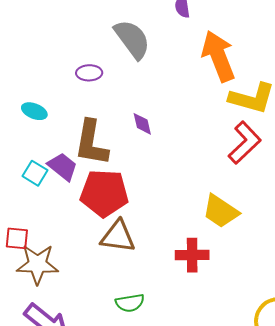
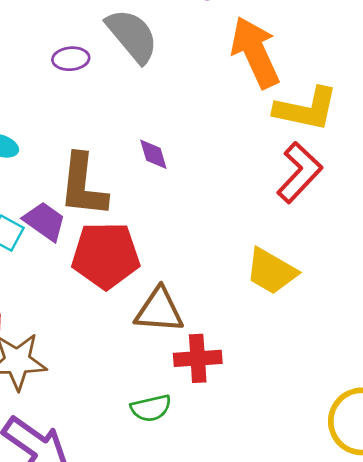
purple ellipse: (89, 73) -> (71, 59), moved
brown triangle: (118, 236) -> (159, 310), moved
red cross: (192, 255) -> (198, 358), moved

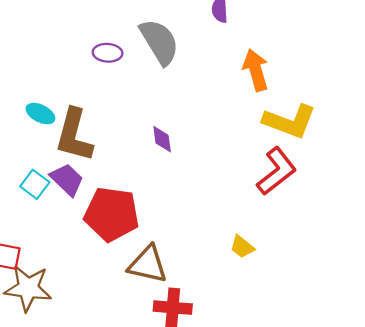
orange arrow: (255, 52) -> (256, 70), size x0.7
brown L-shape: (83, 185) -> (74, 135), moved
yellow trapezoid: (271, 271) -> (242, 247), size x0.6

